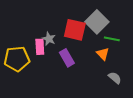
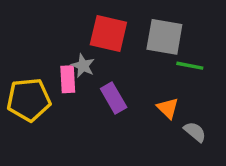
gray square: (97, 22) -> (164, 37), turned -35
red square: (75, 30) -> (108, 33), moved
orange triangle: (103, 54) -> (168, 108), moved

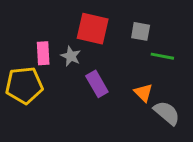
gray square: (164, 37) -> (141, 31), size x0.6
pink rectangle: (68, 79) -> (43, 53), moved
gray semicircle: (195, 132) -> (167, 113), size x1.4

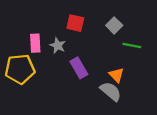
red square: (93, 29) -> (75, 23), size x0.7
gray square: (141, 31) -> (114, 25), turned 35
gray semicircle: (167, 113) -> (111, 91), moved

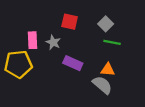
green line: (132, 45) -> (112, 42), moved
purple rectangle: (79, 68) -> (73, 63), turned -36
orange triangle: (117, 75) -> (108, 70), turned -40

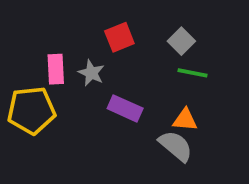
red square: (70, 22) -> (119, 37), turned -35

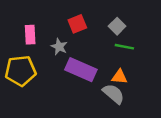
pink rectangle: (56, 69) -> (30, 35), moved
purple rectangle: (125, 108) -> (81, 70), size x1.4

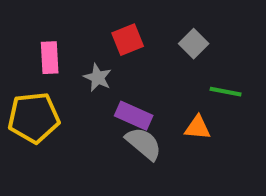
green line: (124, 47) -> (226, 92), moved
purple rectangle: (81, 70) -> (134, 116), size x0.7
gray semicircle: (113, 94) -> (144, 144), moved

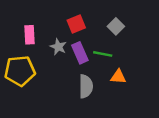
green line: (226, 92) -> (103, 54), moved
purple rectangle: (134, 116) -> (80, 53), moved, turned 42
gray semicircle: (144, 144) -> (86, 86), turned 50

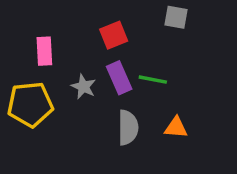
gray square: (116, 26) -> (176, 17), moved, turned -35
gray star: (58, 47) -> (83, 87), moved
orange triangle: (118, 77) -> (176, 128), moved

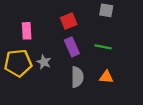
green line: (153, 80) -> (103, 47), moved
gray star: (83, 87) -> (44, 62), moved

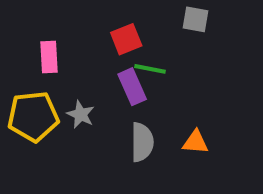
green line: (103, 47) -> (150, 69), moved

